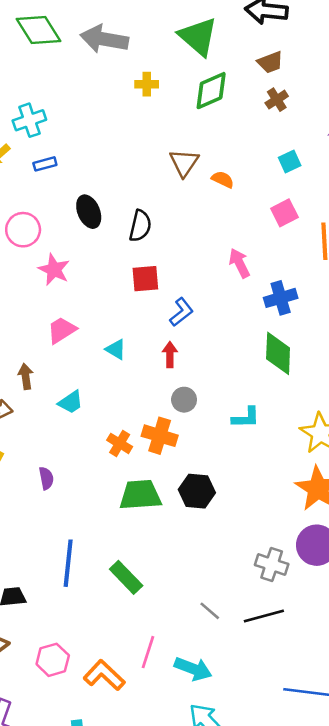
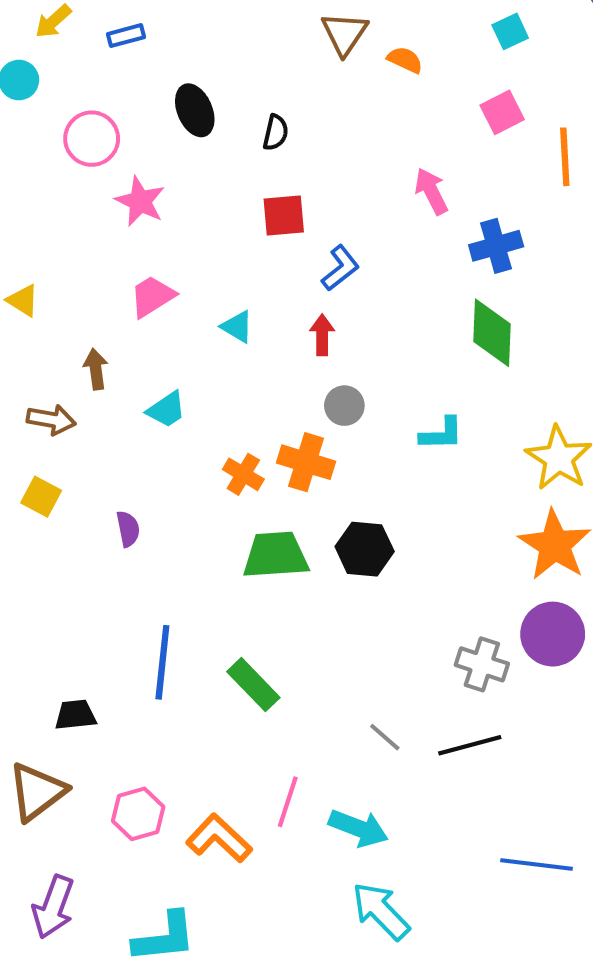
black semicircle: (140, 226) -> (276, 133), size x0.7

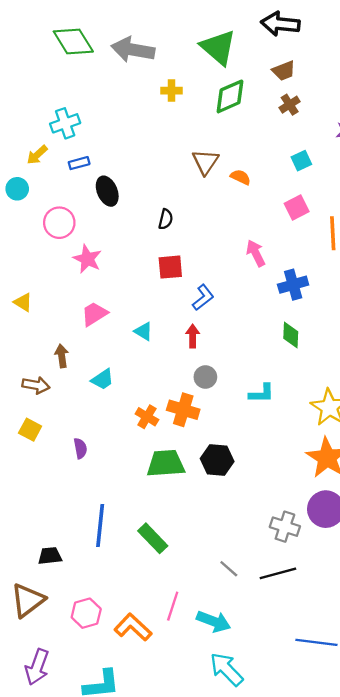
black ellipse: (195, 110) -> (107, 191), moved
yellow triangle: (23, 300) -> (23, 302), moved
green diamond: (492, 333) -> (291, 335), size x0.7

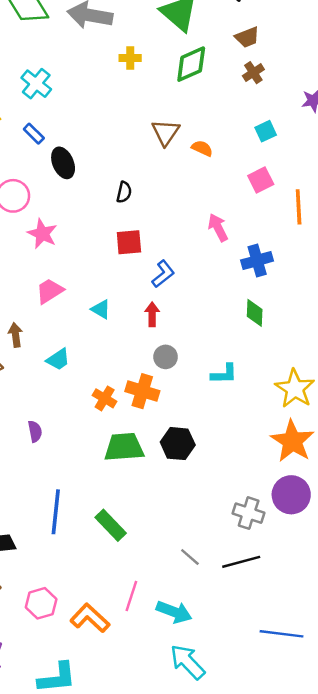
cyan cross: (65, 123) -> (36, 84), moved, turned -32
blue rectangle: (79, 163) -> (34, 134), turned 60

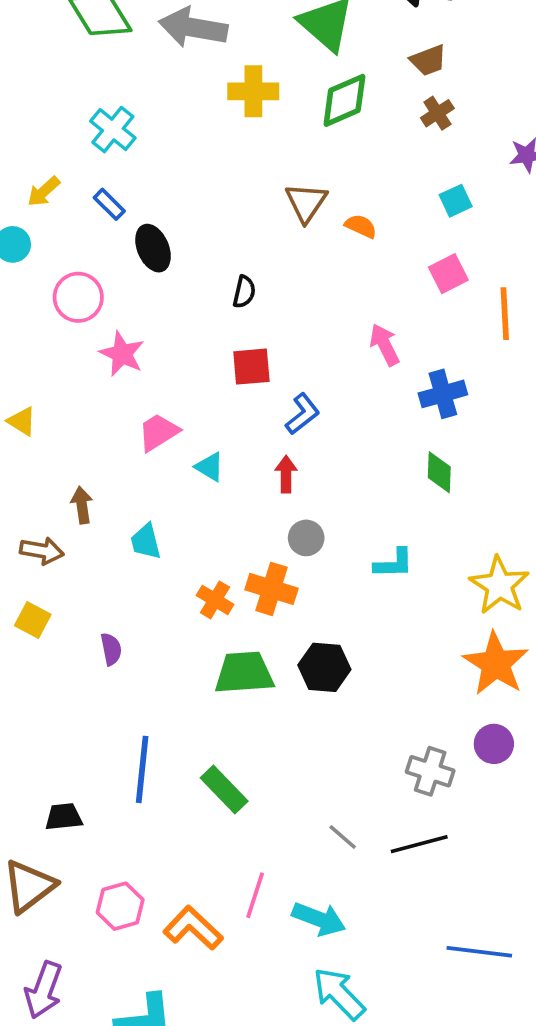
yellow cross: (130, 58) -> (253, 91), size x1.5
pink trapezoid: (50, 291) -> (158, 432), moved
cyan trapezoid: (58, 359) -> (146, 542), turned 110
purple circle: (291, 495) -> (494, 744), size x0.7

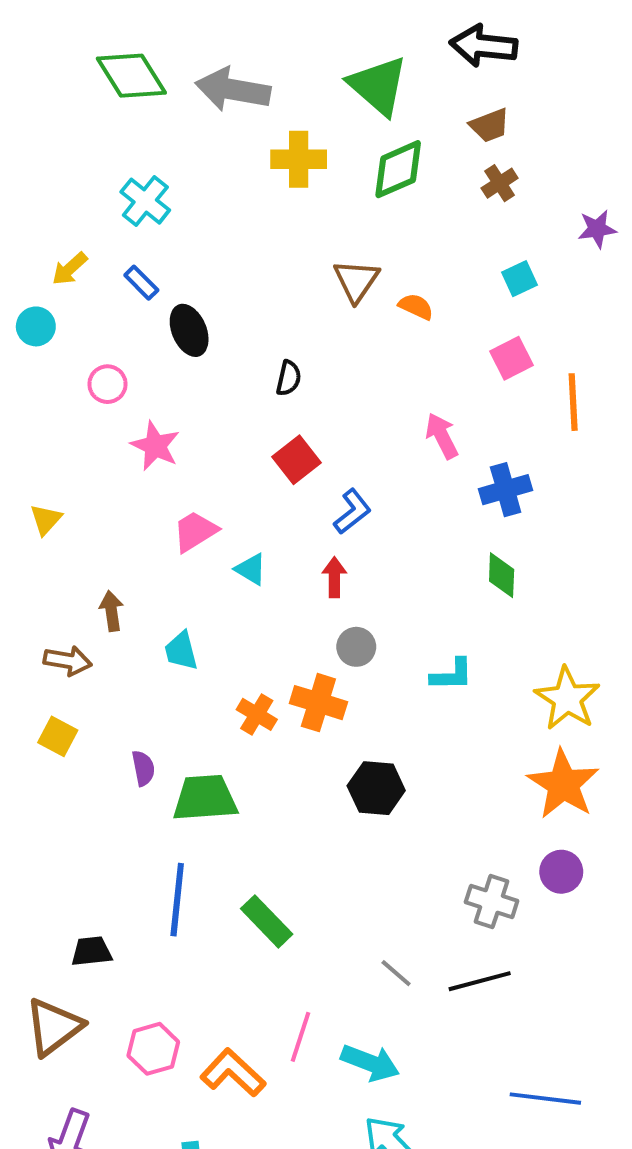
pink circle: (78, 297) -> (107, 384), size x0.7
red square: (251, 367) -> (297, 460), turned -33
yellow triangle: (22, 421) -> (46, 519), turned 40
green trapezoid: (244, 673) -> (205, 798), moved

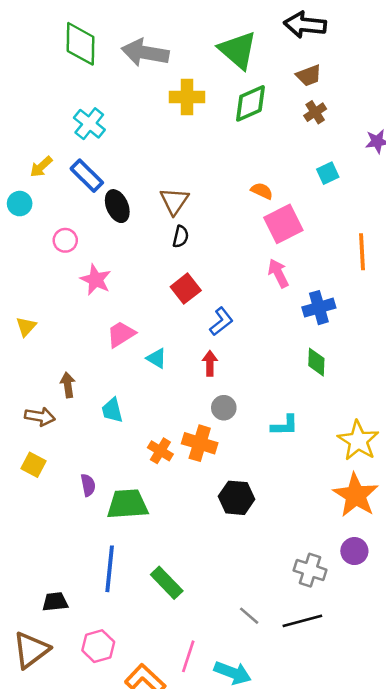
green diamond: (131, 76) -> (80, 44), turned 33
brown triangle: (356, 281) -> (174, 201), moved
blue rectangle: (141, 283) -> (87, 176), size x1.5
pink square: (511, 358) -> (283, 224), moved, size x1.4
pink hexagon: (153, 1049) -> (98, 646), moved

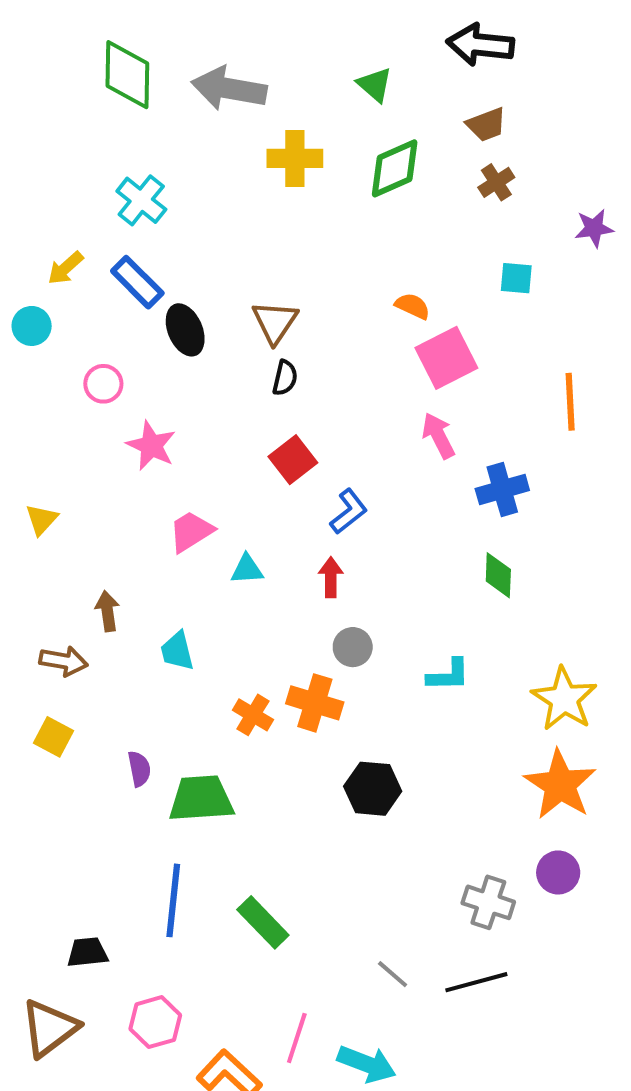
green triangle: (238, 50) -> (375, 85), size x0.6
cyan square: (328, 173) -> (516, 278), turned 30
cyan triangle: (157, 358) -> (247, 569), turned -35

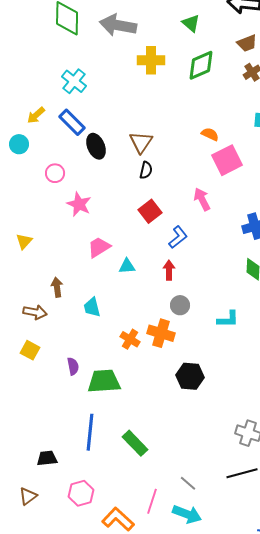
pink arrow: (438, 436) -> (202, 199), moved
gray line: (393, 974) -> (188, 483), moved
brown triangle: (50, 1028) -> (28, 496), size x0.6

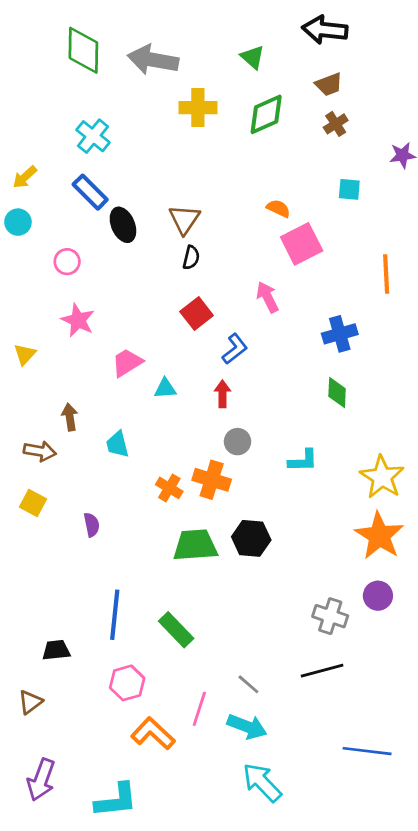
yellow arrow: (36, 115) -> (25, 177), moved
pink star: (79, 204) -> (78, 320), moved
green trapezoid: (104, 381) -> (195, 545), moved
pink hexagon: (81, 493) -> (127, 683), moved

